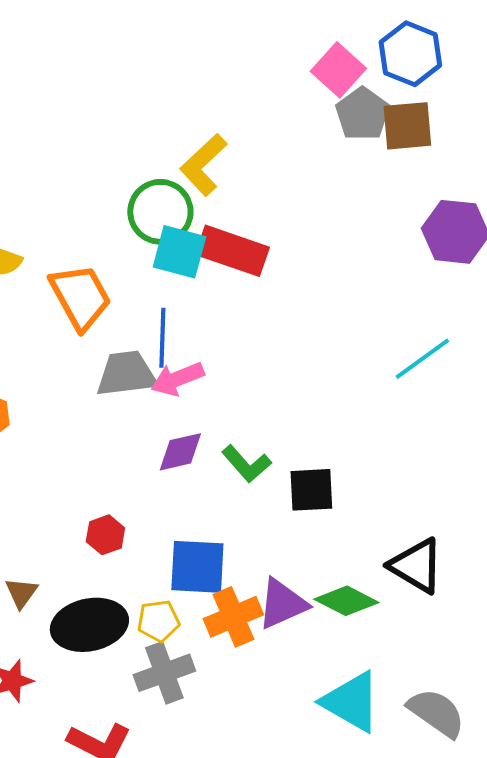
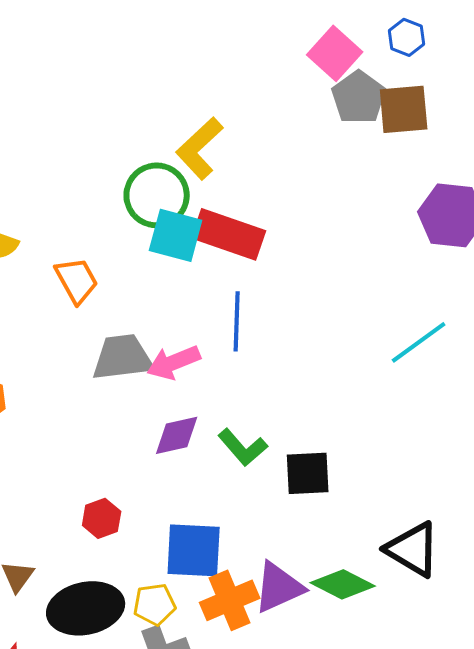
blue hexagon: (410, 54) -> (407, 37), size x0.6
orange trapezoid: (80, 297) -> (77, 280), size x0.7
blue line: (162, 338) -> (237, 321), moved

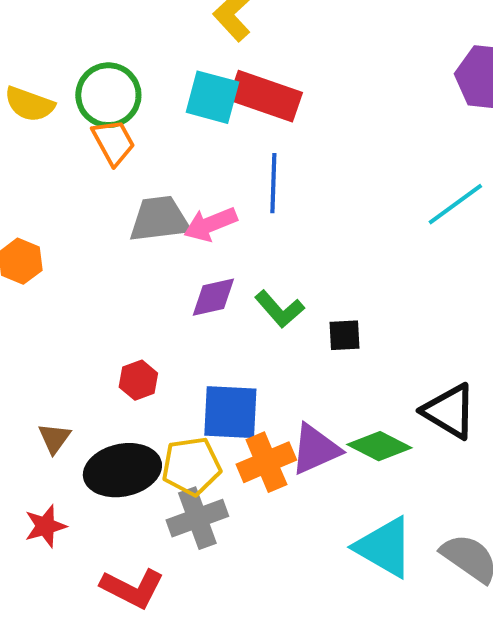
green circle: (157, 195) -> (108, 95), moved
black square: (308, 473) -> (344, 335), size x0.7
yellow pentagon: (155, 604) -> (191, 466), size x1.4

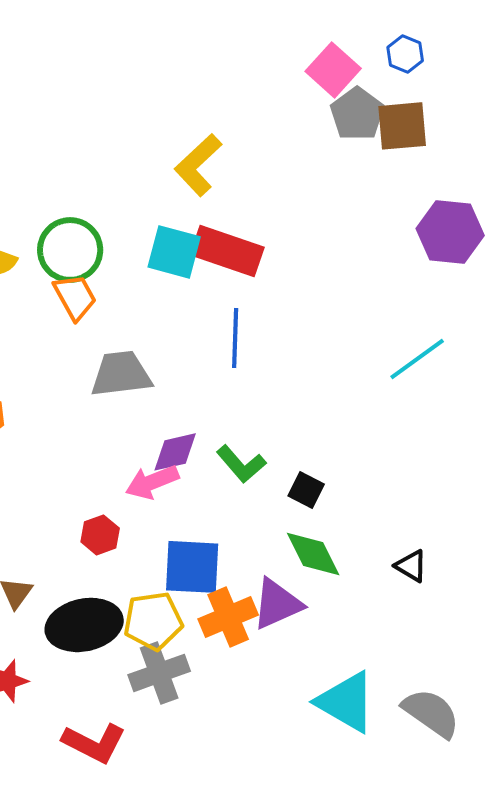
pink arrow: (210, 224) -> (152, 482), moved
black square: (344, 335) -> (306, 490), turned 30
black triangle: (449, 411) -> (411, 566), size x0.6
green diamond: (379, 446) -> (313, 554), moved, turned 36

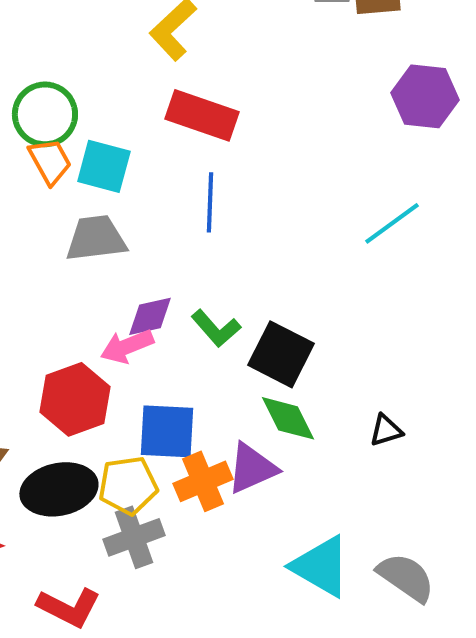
cyan square: (174, 252) -> (104, 166), moved
black square: (306, 490) -> (281, 354), size x1.8
red hexagon: (100, 535) -> (75, 399), size x1.8
black triangle: (411, 566) -> (386, 430), turned -48

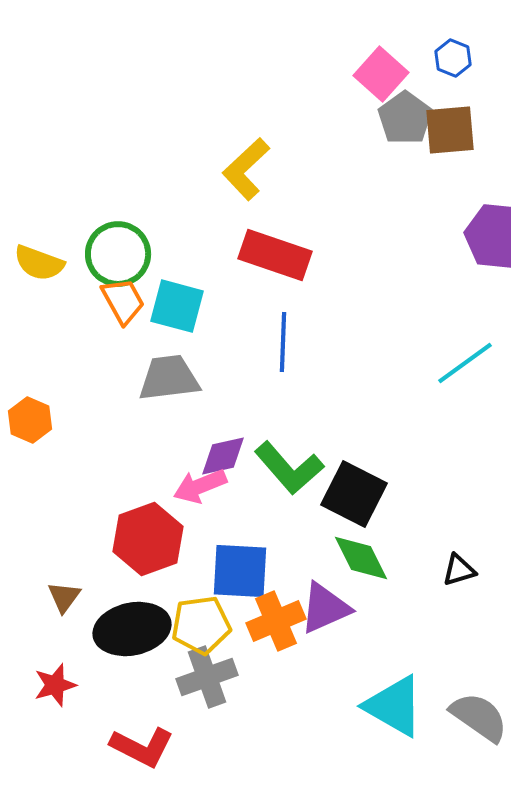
green L-shape: (216, 328) -> (289, 468), size x1.4

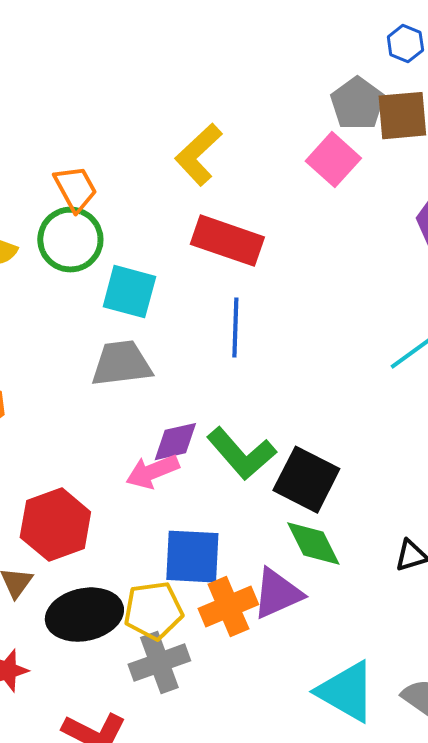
pink square: (381, 74) -> (333, 160), moved
orange trapezoid: (123, 301) -> (75, 189), moved
red hexagon: (148, 539) -> (55, 525), moved

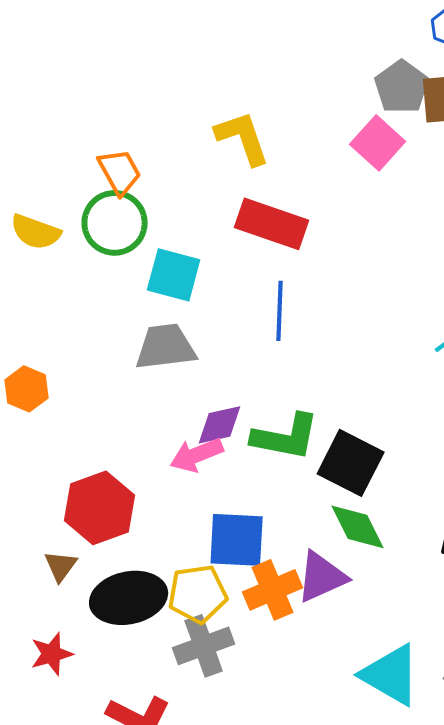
yellow L-shape: (198, 155) -> (243, 138), turned 114
green L-shape: (241, 454) -> (286, 437), turned -38

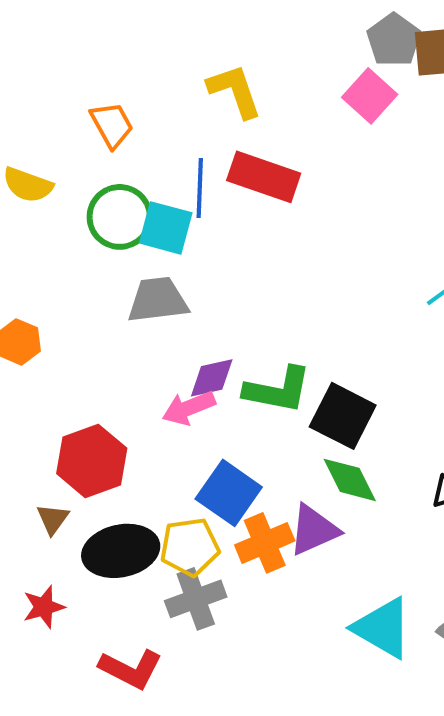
green circle: (115, 223) -> (120, 217), moved
blue line: (280, 311) -> (200, 188), moved
blue square: (237, 540) -> (229, 493), turned 32

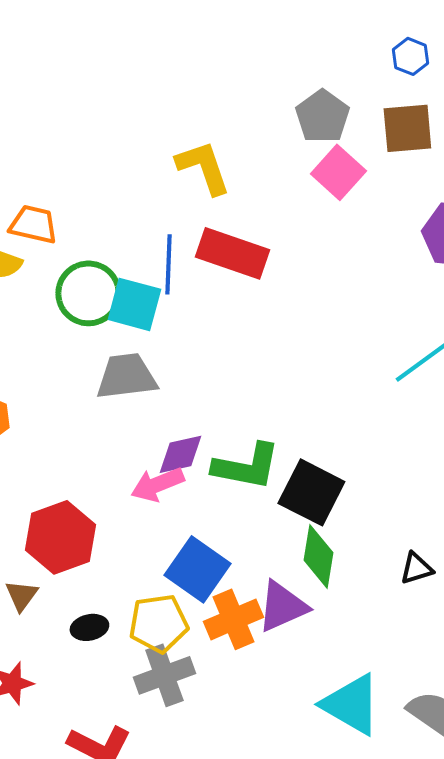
gray pentagon: (394, 40) -> (322, 116), moved
orange trapezoid: (112, 125) -> (33, 224), moved, turned -48
green diamond: (350, 480) -> (318, 556), turned 36
black ellipse: (121, 551) -> (89, 627), size x0.5

